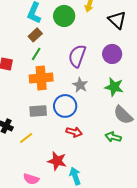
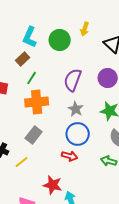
brown rectangle: (35, 35) -> (23, 59), moved
blue circle: (65, 106) -> (78, 134), moved
gray rectangle: (38, 111) -> (34, 135), turned -48

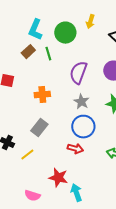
green line: (32, 78) -> (48, 54), moved, turned -48
orange cross: (37, 102) -> (42, 95), size x0.7

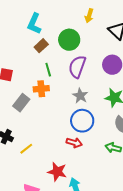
green circle: (65, 33) -> (69, 40), moved
brown rectangle: (28, 52) -> (41, 46), moved
green line: (48, 54) -> (48, 70), moved
gray rectangle: (39, 128) -> (21, 103), moved

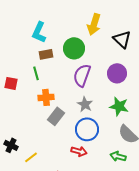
yellow arrow: (89, 16) -> (94, 24), size x1.5
brown rectangle: (41, 46) -> (46, 54), turned 32
green line: (48, 70) -> (36, 73), moved
gray rectangle: (21, 103) -> (56, 116), moved

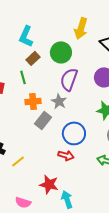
brown rectangle: (46, 54) -> (33, 58), turned -32
gray star: (85, 104) -> (59, 101), moved

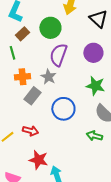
red arrow: (66, 155) -> (30, 131), moved

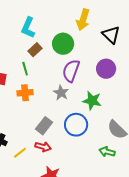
orange cross: (22, 77) -> (25, 93), moved
green star: (95, 86) -> (92, 101), moved
gray rectangle: (32, 96) -> (44, 126), moved

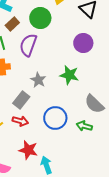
purple semicircle: (71, 71) -> (28, 45), moved
gray star: (61, 93) -> (38, 80), moved
blue circle: (76, 125) -> (55, 118), moved

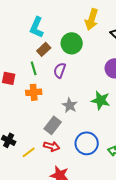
purple semicircle: (28, 45) -> (60, 70), size x0.7

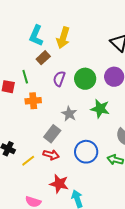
yellow arrow: (92, 19) -> (63, 38), moved
green circle: (72, 43) -> (85, 79), moved
green line: (34, 68) -> (25, 77), moved

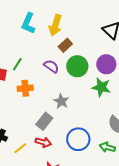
brown rectangle: (43, 58) -> (65, 45), moved
green line: (25, 77) -> (17, 64), turned 48
purple semicircle: (59, 79) -> (51, 66), turned 105
green star: (100, 109) -> (101, 87), moved

